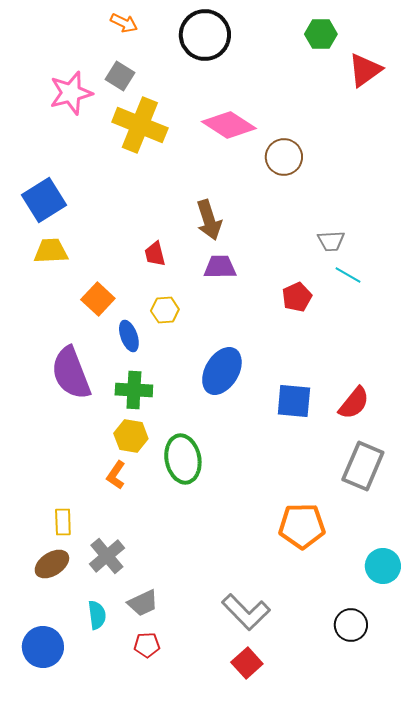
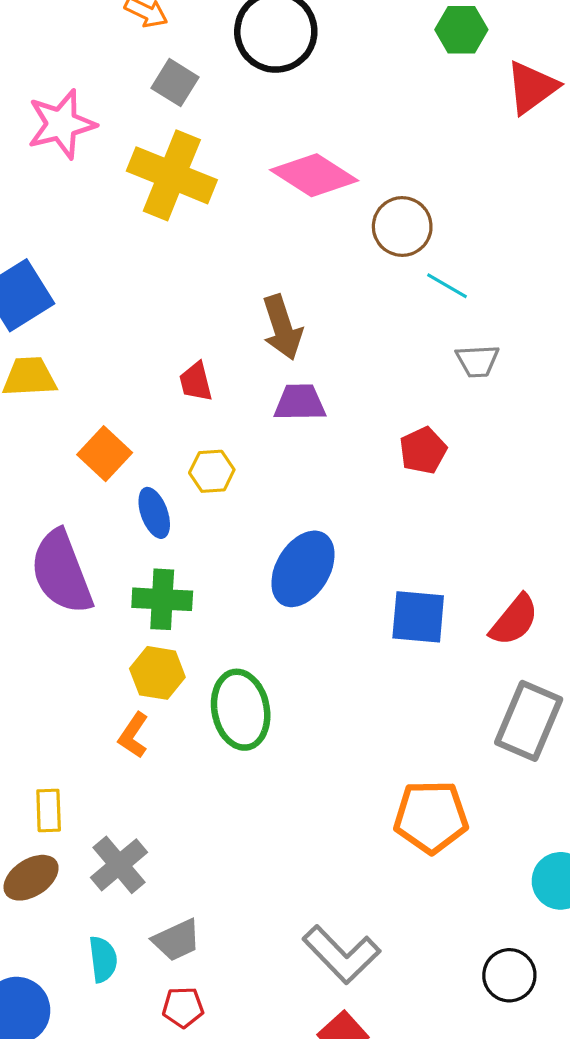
gray square: (120, 76) -> (175, 83), moved
cyan line: (348, 275) -> (447, 286), moved

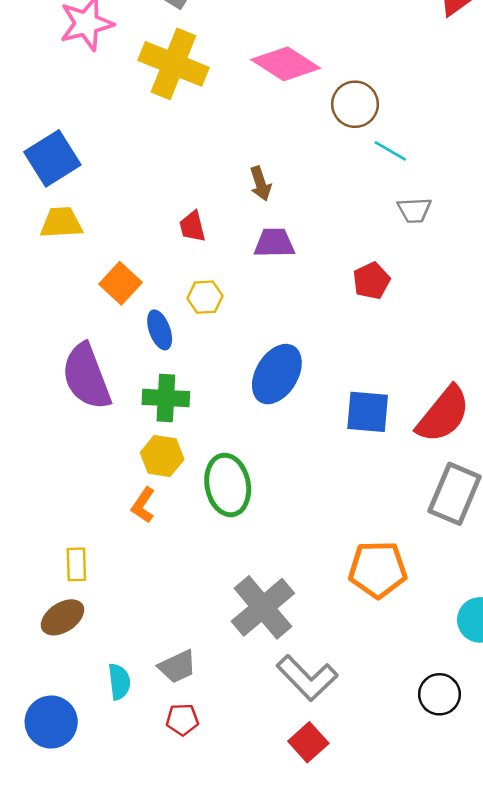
brown arrow: (282, 327) -> (260, 184), size x0.7
red semicircle: (514, 620) -> (443, 414), size x1.4
gray cross: (119, 865) -> (263, 607), moved, size x1.4

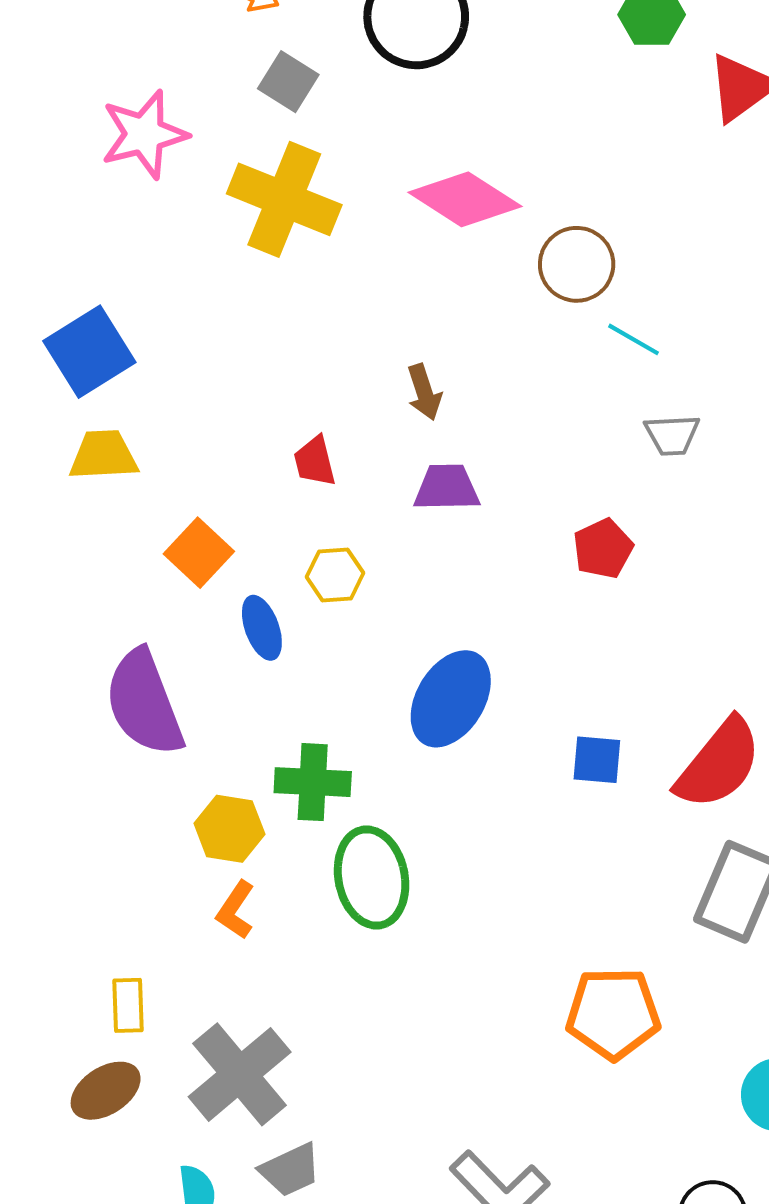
green cross: (166, 398) -> (313, 782), moved
blue square: (368, 412) -> (597, 760), size x0.7
yellow hexagon: (162, 456) -> (229, 829), moved
gray cross: (263, 607) -> (240, 1074), moved

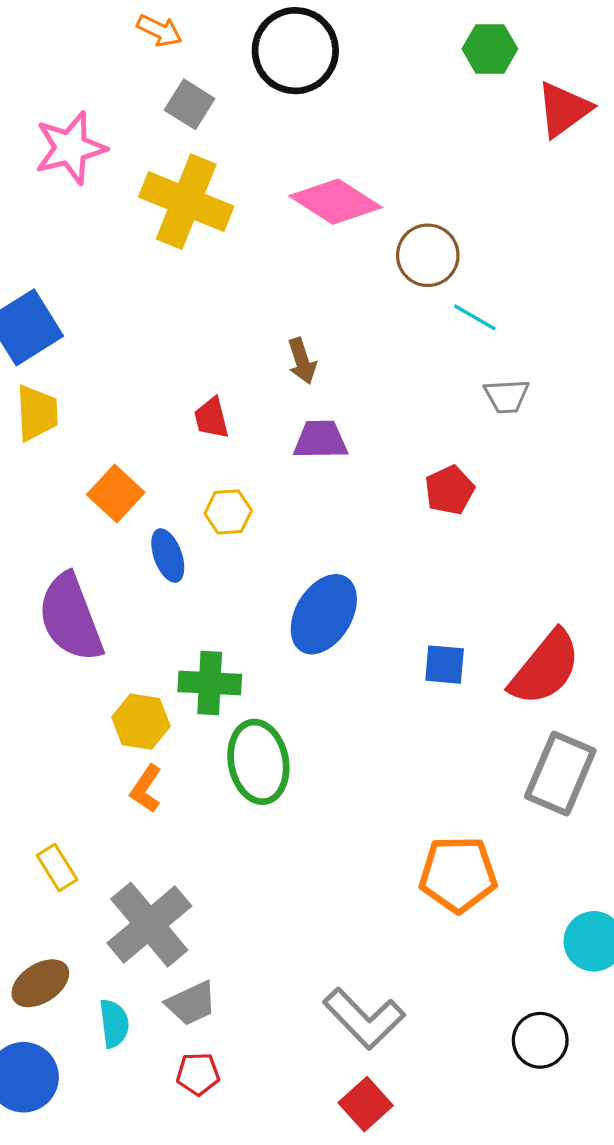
yellow trapezoid: (104, 455) -> (37, 413), turned 90
yellow rectangle: (128, 1005) -> (57, 868), turned -30
brown ellipse: (106, 1091) -> (40, 983), moved

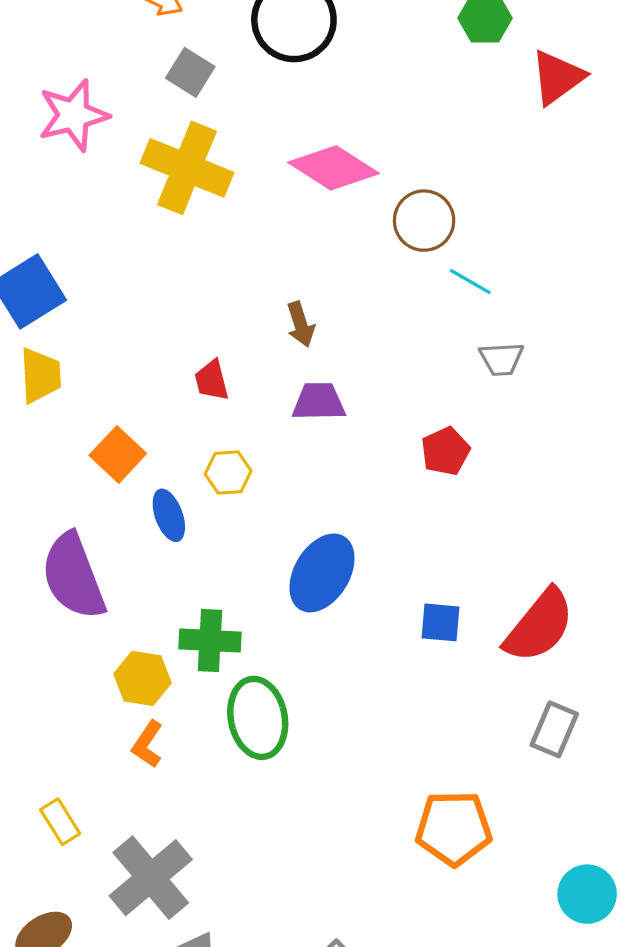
gray rectangle: (560, 774) -> (554, 729), size x0.7

